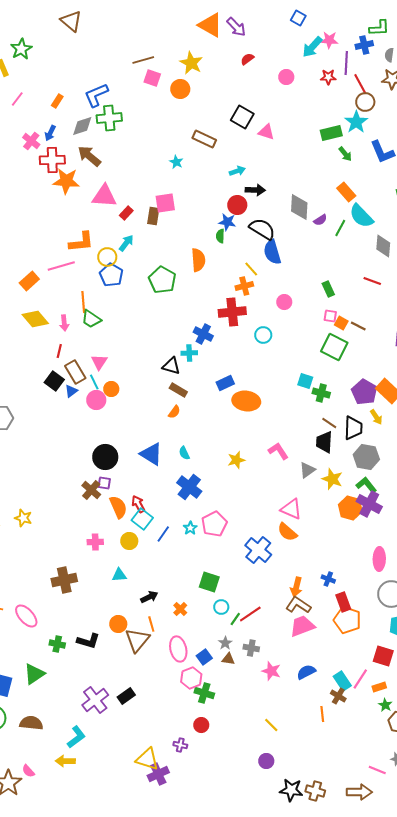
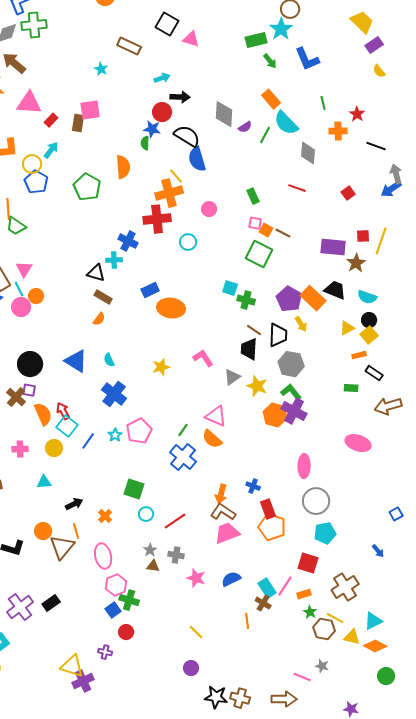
orange cross: (244, 286) -> (169, 193), size x1.5
green line: (235, 619) -> (183, 430), moved
blue square: (204, 657) -> (113, 610), moved

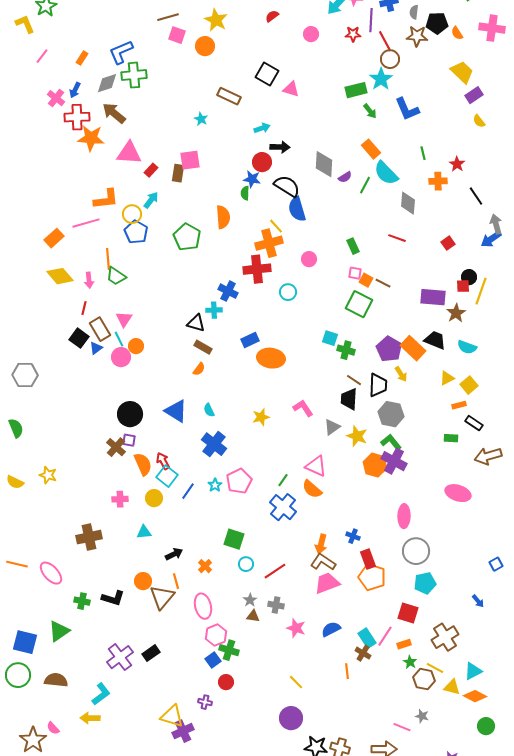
black line: (376, 146) -> (476, 196), turned 36
black circle: (369, 320) -> (469, 277), moved
purple circle: (191, 668) -> (291, 718), size x1.5

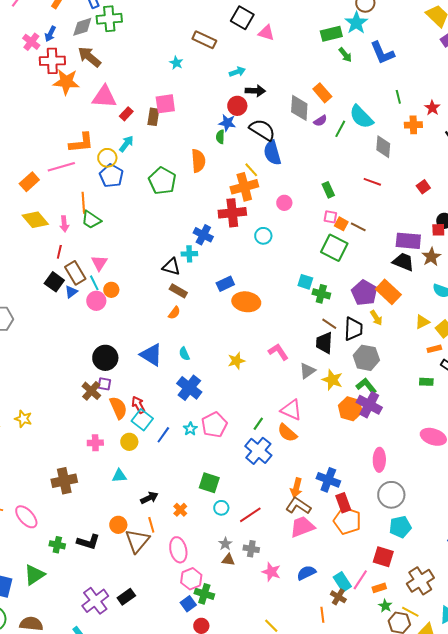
orange rectangle: (371, 149) -> (322, 93), moved
black trapezoid: (435, 340) -> (403, 262), moved
blue cross: (353, 536) -> (328, 480), size x1.6

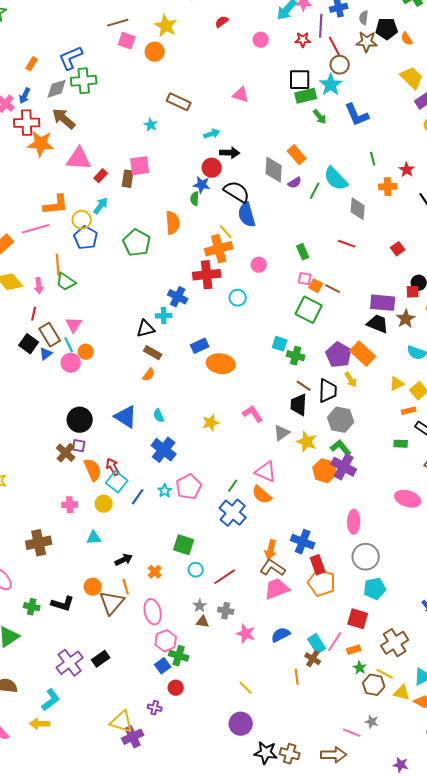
black square: (242, 18) -> (300, 80), moved, turned -30
black triangle: (171, 267) -> (146, 329), turned -30

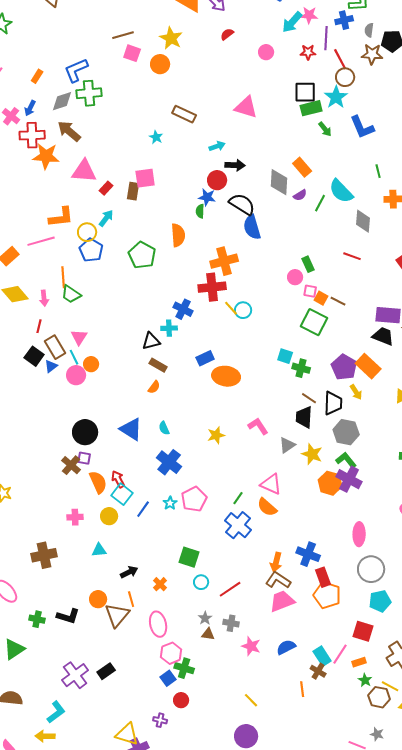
pink triangle: (241, 95) -> (246, 107), size x1.4
yellow line: (226, 232) -> (231, 308), moved
pink circle: (259, 265) -> (295, 277), moved

